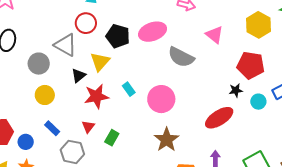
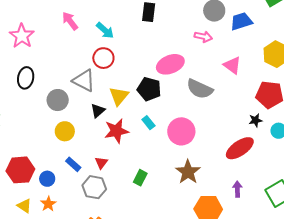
black pentagon: (118, 36) -> (149, 89), moved
red triangle: (88, 127) -> (101, 163), moved
green rectangle: (112, 138) -> (140, 178), moved

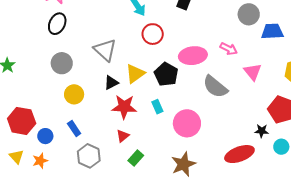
pink arrow: (203, 37) -> (229, 49), moved
red circle: (103, 58) -> (153, 34), moved
black ellipse: (26, 78) -> (57, 24), moved
gray circle: (58, 100) -> (62, 63), moved
red triangle: (101, 163) -> (123, 136), moved

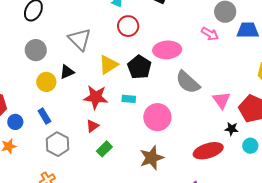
pink arrow: (229, 49) -> (210, 34), moved
pink triangle: (253, 72) -> (222, 100), moved
black triangle: (111, 83) -> (67, 72), moved
cyan rectangle: (157, 107) -> (129, 99), turned -64

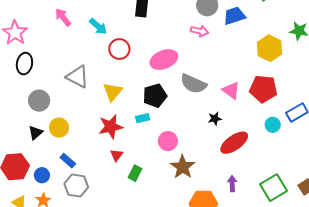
black pentagon: (139, 67) -> (155, 96), moved, turned -30
black triangle: (67, 72) -> (36, 133), moved
pink circle: (157, 117) -> (168, 141), moved, size x0.7
black star: (232, 129) -> (215, 119), moved
gray hexagon: (58, 144) -> (76, 185), moved

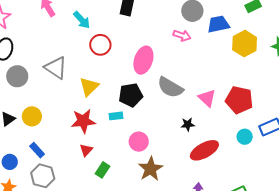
yellow hexagon: (269, 48) -> (245, 44), moved
pink ellipse: (164, 60) -> (143, 60), turned -56
gray circle: (39, 101) -> (17, 76), moved

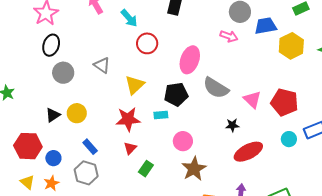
gray triangle: (56, 68) -> (102, 65), size x0.7
blue rectangle: (37, 150) -> (90, 147), moved

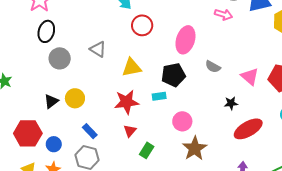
yellow triangle: (135, 85) -> (132, 67), turned 35
gray semicircle: (216, 88) -> (213, 67), size x0.6

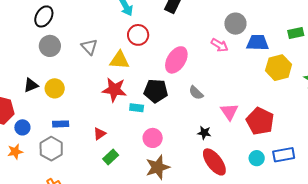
yellow triangle: (132, 67) -> (119, 60), moved
red star: (126, 102) -> (114, 90), moved
red ellipse: (248, 129) -> (214, 162), turned 68
blue rectangle: (90, 131) -> (61, 124), turned -63

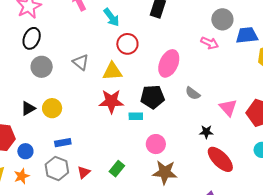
red triangle: (100, 134) -> (84, 172), moved
brown star: (158, 167) -> (165, 172), turned 30

